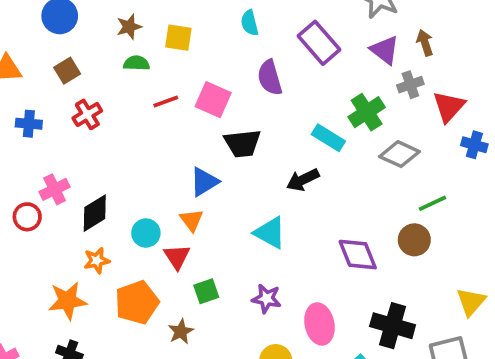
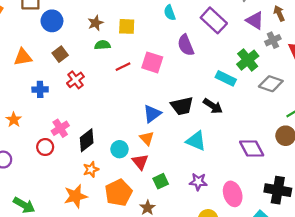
black trapezoid: (243, 143) -> (182, 106), moved
black arrow: (303, 180) -> (213, 106), turned -114

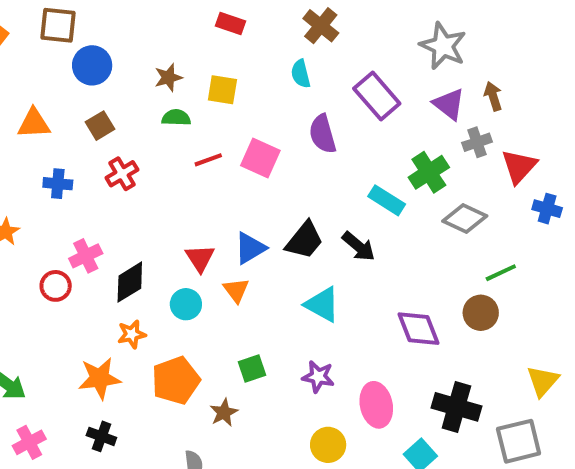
black trapezoid: (182, 106) -> (304, 240), turned -45
red triangle: (140, 162) -> (200, 258), moved

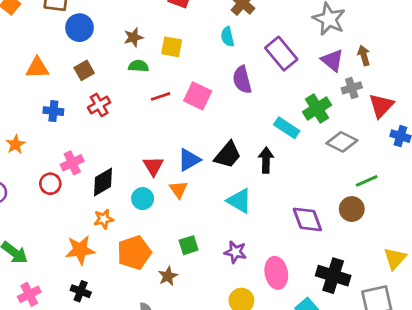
black arrow: (358, 246) -> (266, 160), turned -130

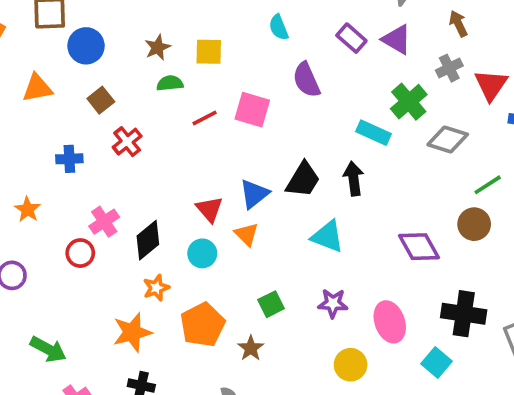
purple rectangle: (281, 54) -> (351, 38), size x0.7
purple triangle: (332, 60) -> (397, 39), moved
orange triangle: (37, 68) -> (37, 88), moved

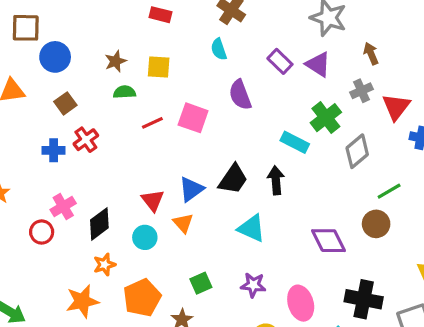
gray diamond: (448, 140) -> (357, 151), turned -60
blue cross: (69, 159) -> (54, 150), moved

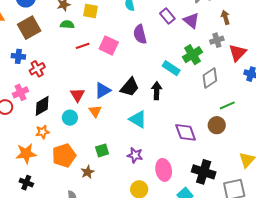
brown square: (65, 103) -> (29, 28), size x1.6
red cross: (86, 140) -> (37, 69), moved

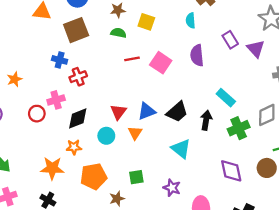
green cross: (192, 55) -> (239, 128), moved

